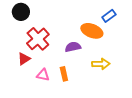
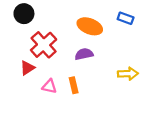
blue rectangle: (109, 16) -> (126, 18), turned 56
orange ellipse: (92, 31) -> (90, 26), moved
yellow arrow: (101, 64) -> (128, 74), moved

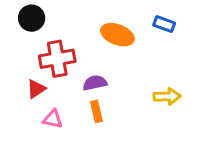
red cross: (44, 45) -> (57, 59), turned 32
purple semicircle: (84, 54) -> (95, 83), moved
pink triangle: (49, 86) -> (53, 119), moved

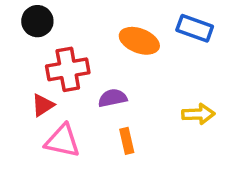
blue rectangle: (164, 24) -> (195, 28), size x1.4
orange rectangle: (96, 111) -> (127, 141), moved
pink triangle: (53, 119) -> (62, 141), size x1.5

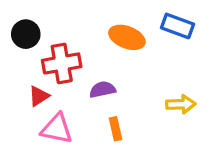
black circle: (37, 21) -> (26, 34), moved

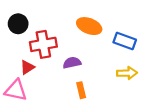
blue rectangle: (178, 26) -> (125, 41), moved
pink triangle: (57, 129) -> (16, 90), moved

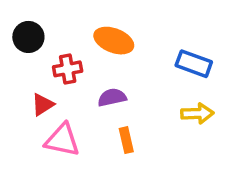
orange ellipse: (89, 26) -> (114, 41), moved
red cross: (43, 44) -> (68, 69), size x0.7
pink triangle: (16, 90) -> (62, 140), moved

